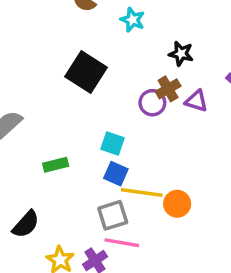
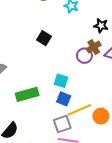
black square: (86, 72) -> (44, 38), size x0.6
green rectangle: (56, 165) -> (27, 94), size x1.5
yellow line: (142, 193) -> (79, 110), turned -30

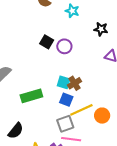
brown cross: (94, 47) -> (75, 83), moved
purple circle: (84, 56) -> (64, 46), moved

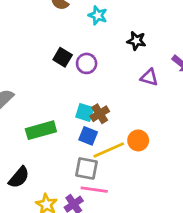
orange circle: (102, 116) -> (138, 140), moved
gray square: (65, 124) -> (87, 168), turned 30

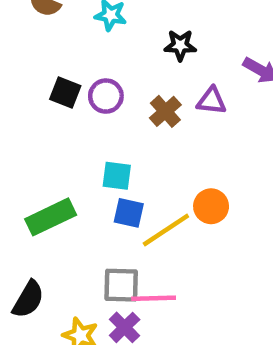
brown cross: (100, 114) -> (165, 111), moved
gray square: (87, 168) -> (121, 285), moved

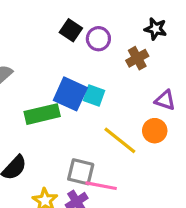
black star: (180, 45) -> (156, 29), moved
purple triangle: (212, 101) -> (165, 100), moved
blue square: (129, 213) -> (70, 94), moved, size x1.5
yellow line: (166, 230) -> (120, 140), turned 60

